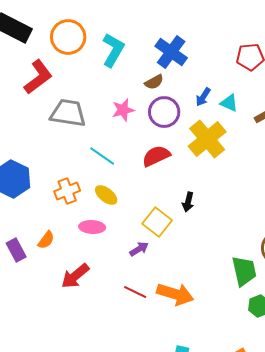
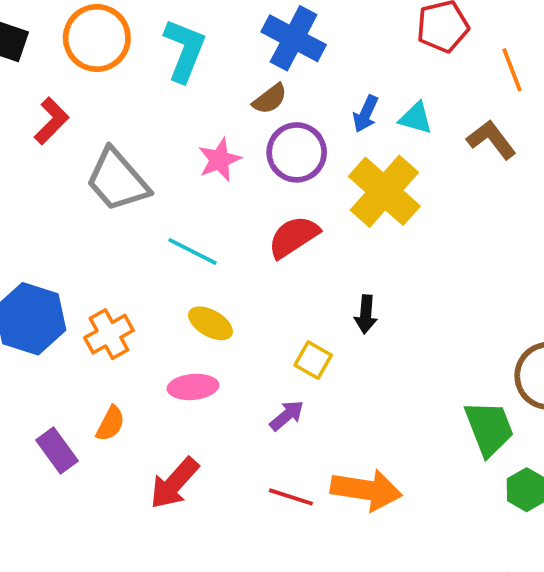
red L-shape: (38, 77) -> (51, 121), size x0.7
gray trapezoid: (68, 113) -> (117, 180), turned -132
orange cross: (67, 191) -> (109, 334), moved
yellow square: (157, 222) -> (313, 360), size x0.7

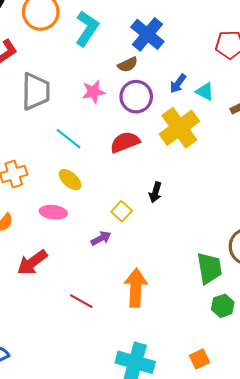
gray trapezoid: (117, 180) -> (36, 91), turned -150
orange arrow: (366, 490) -> (136, 288), turned -108
red line: (291, 497) -> (81, 301), moved

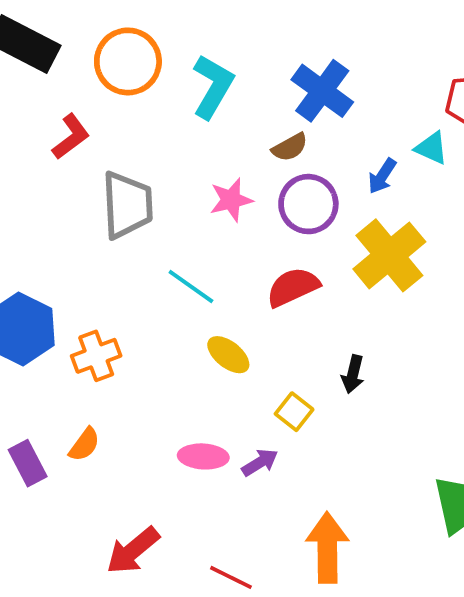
cyan triangle: (205, 92) -> (431, 148), moved
yellow ellipse: (70, 180) -> (228, 355), moved
pink ellipse: (53, 212) -> (203, 456), moved
red arrow: (32, 262) -> (133, 551), moved

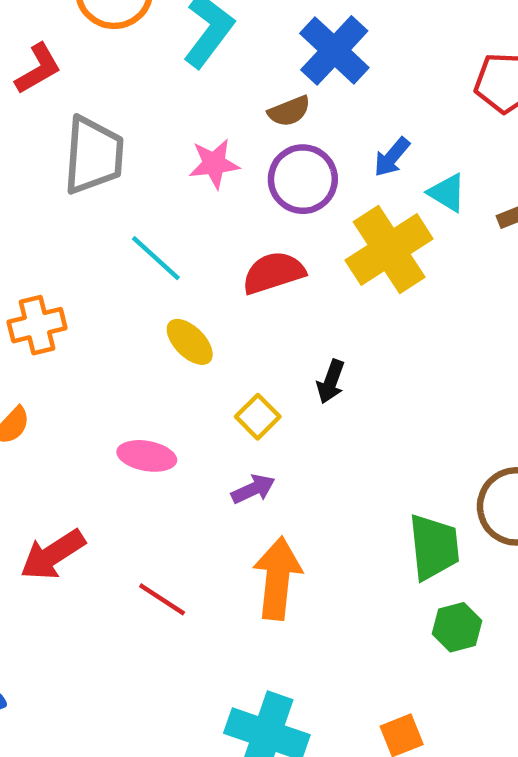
cyan triangle: (431, 148) -> (447, 193), moved
purple arrow: (260, 462) -> (253, 489), moved

